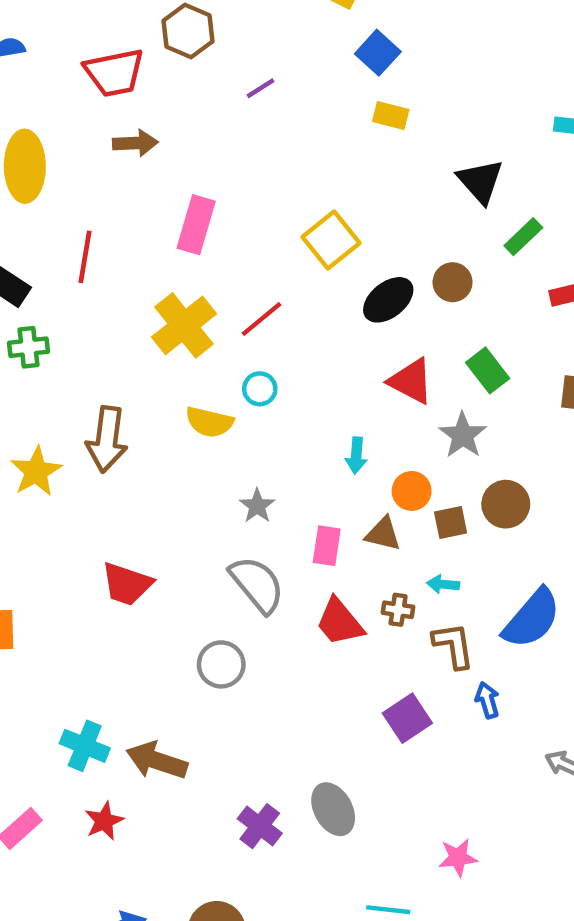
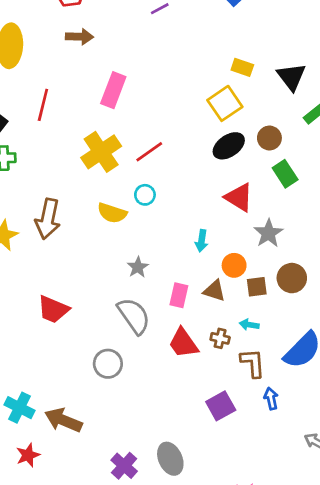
yellow rectangle: (391, 116) -> (242, 67), moved
yellow square: (331, 240) -> (225, 103), moved
green rectangle: (488, 370) -> (285, 174), moved

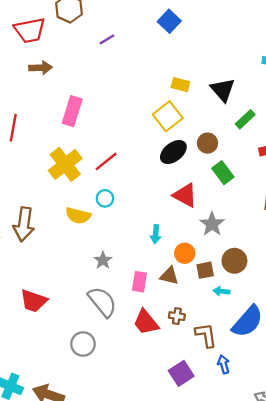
cyan arrow: (249, 325) -> (221, 291), moved

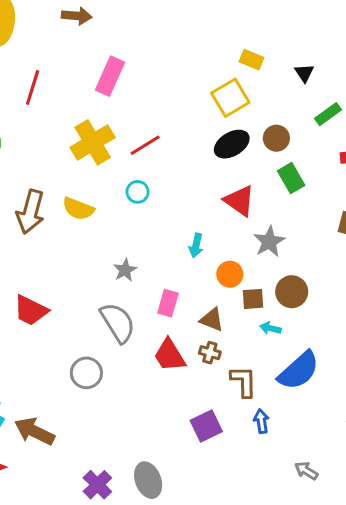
black triangle: (223, 90) -> (304, 73), size x0.6
yellow semicircle: (78, 216) -> (78, 209), moved
brown triangle: (169, 276) -> (212, 320), moved

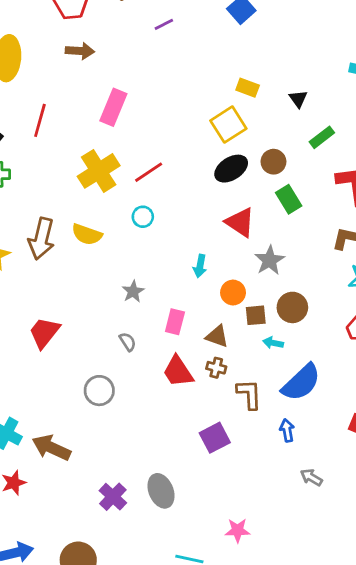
red trapezoid: (31, 310) -> (44, 333), turned 104
gray semicircle: (118, 323) -> (128, 342), size x0.5
blue arrow: (261, 421) -> (287, 430), moved

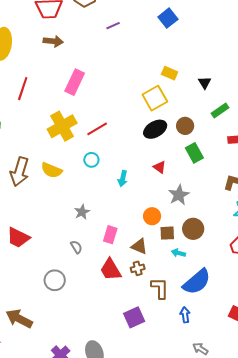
red triangle: (240, 222) -> (160, 167), size x0.6
cyan arrow: (200, 266) -> (123, 179), moved
red trapezoid: (44, 333) -> (18, 238), turned -105
brown cross: (216, 368) -> (138, 268), turned -32

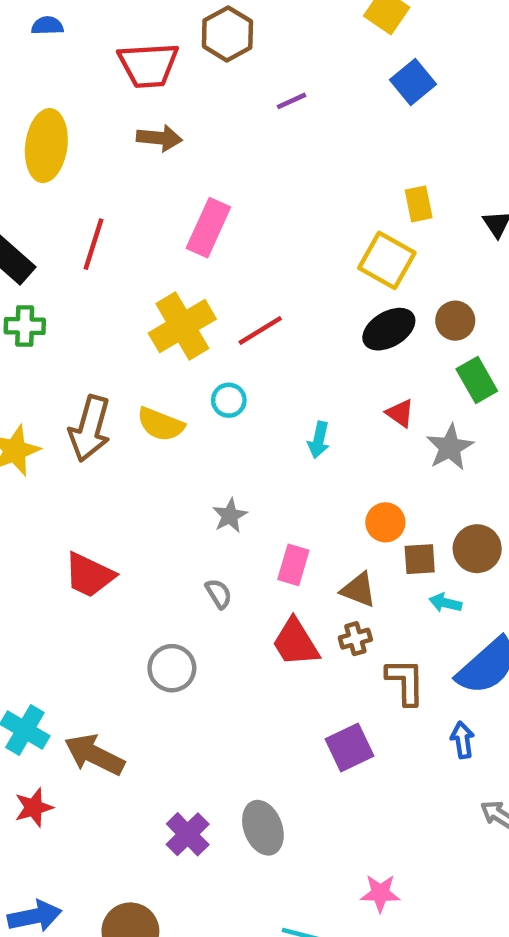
yellow rectangle: (170, 73) -> (419, 204), turned 56
yellow square: (155, 98) -> (387, 260), turned -30
cyan circle: (91, 160) -> (229, 400), moved
gray star: (179, 195) -> (450, 447), moved

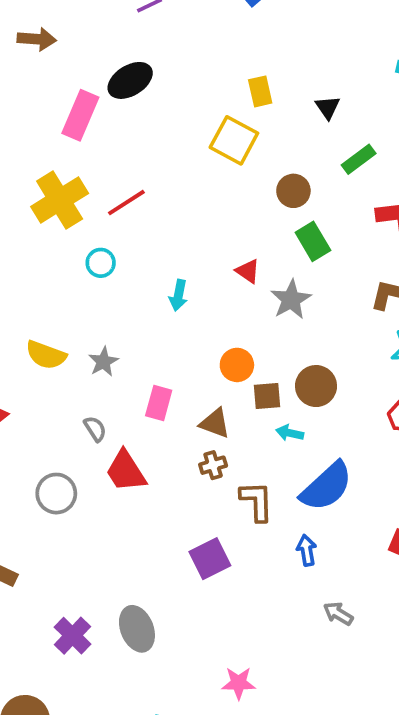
black ellipse: (389, 329) -> (130, 80), moved
yellow semicircle: (161, 424) -> (46, 355), moved
red trapezoid: (296, 643) -> (126, 471), moved

